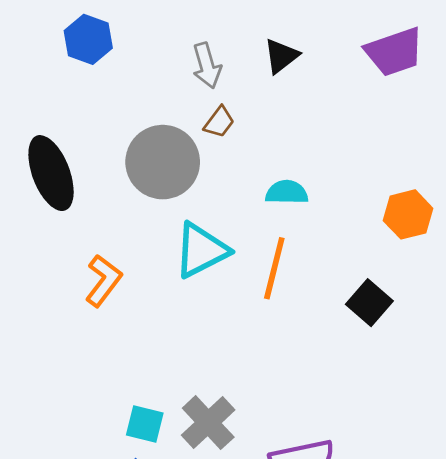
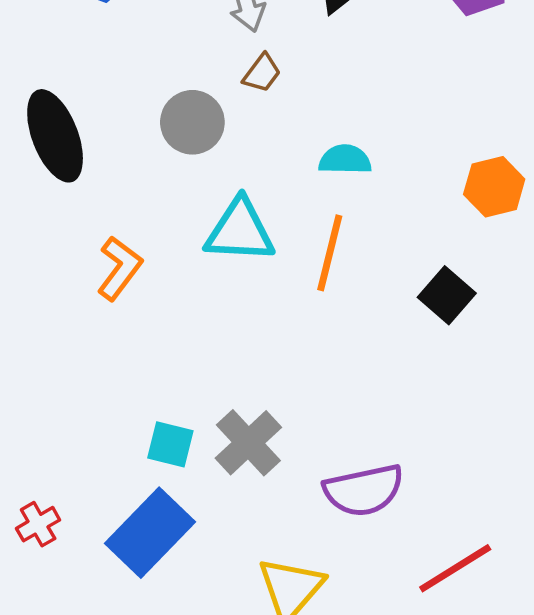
gray circle: (163, 162) -> (192, 122), size x0.7
cyan triangle: (201, 250) -> (240, 231), turned 30

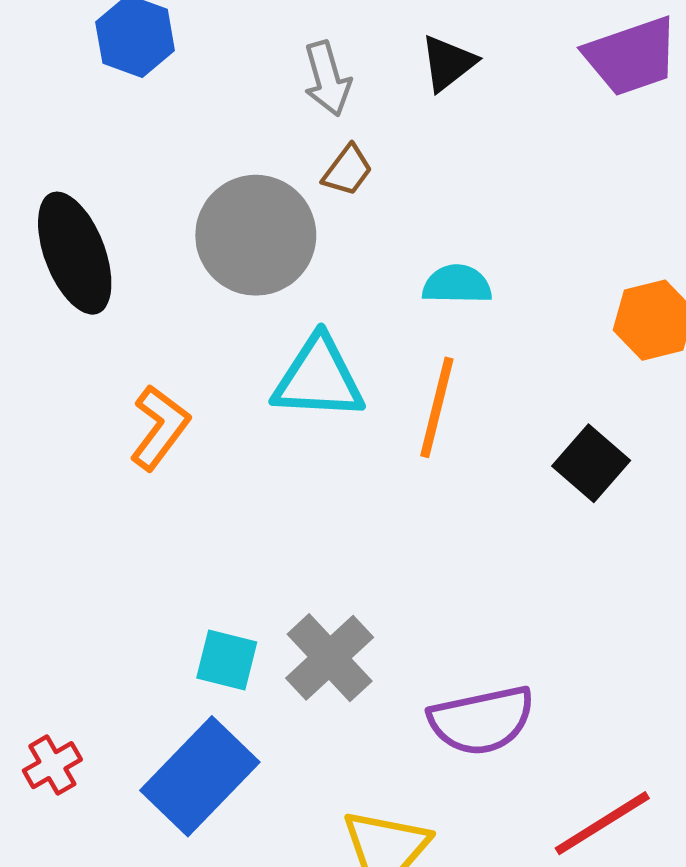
gray circle: (192, 122) -> (256, 235), size x1.4

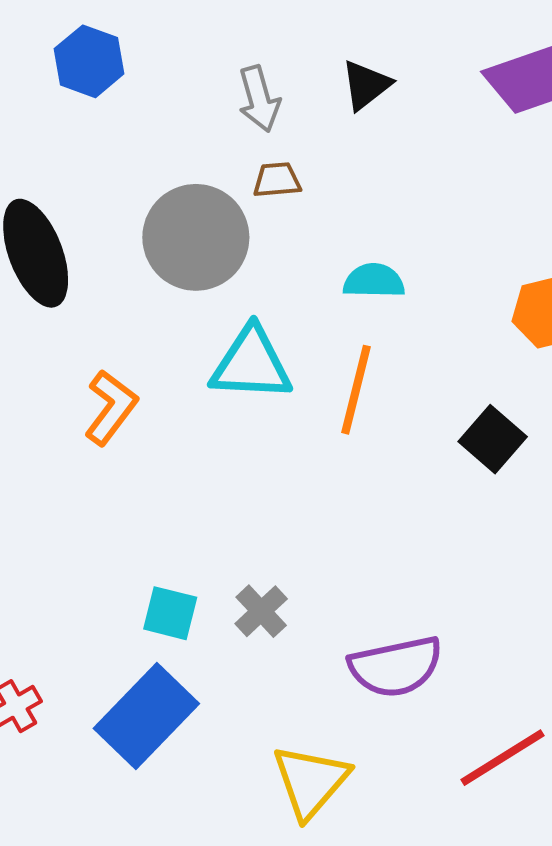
brown trapezoid: (347, 170) -> (277, 180), turned -132
gray cross: (330, 658) -> (261, 611), size x0.7

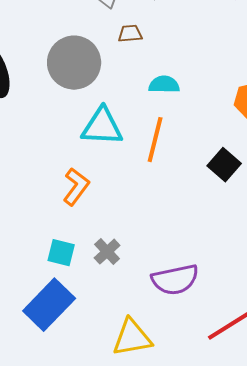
brown trapezoid: (277, 180) -> (130, 34), moved
orange L-shape: (111, 407) -> (76, 187), moved
yellow triangle: (311, 781) -> (132, 338), turned 39

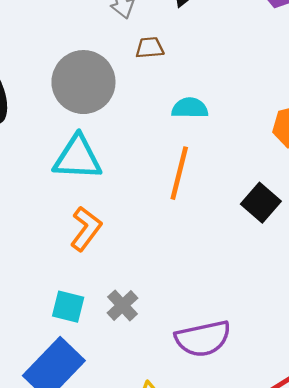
cyan triangle: (102, 127) -> (78, 158), moved

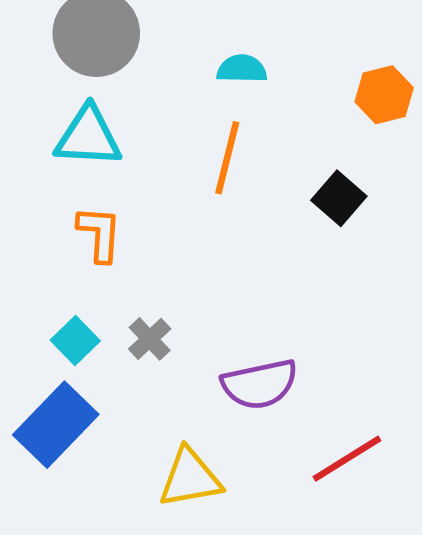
orange L-shape: (86, 229) -> (99, 234), turned -33
cyan square: (68, 307) -> (75, 341), turned 32

